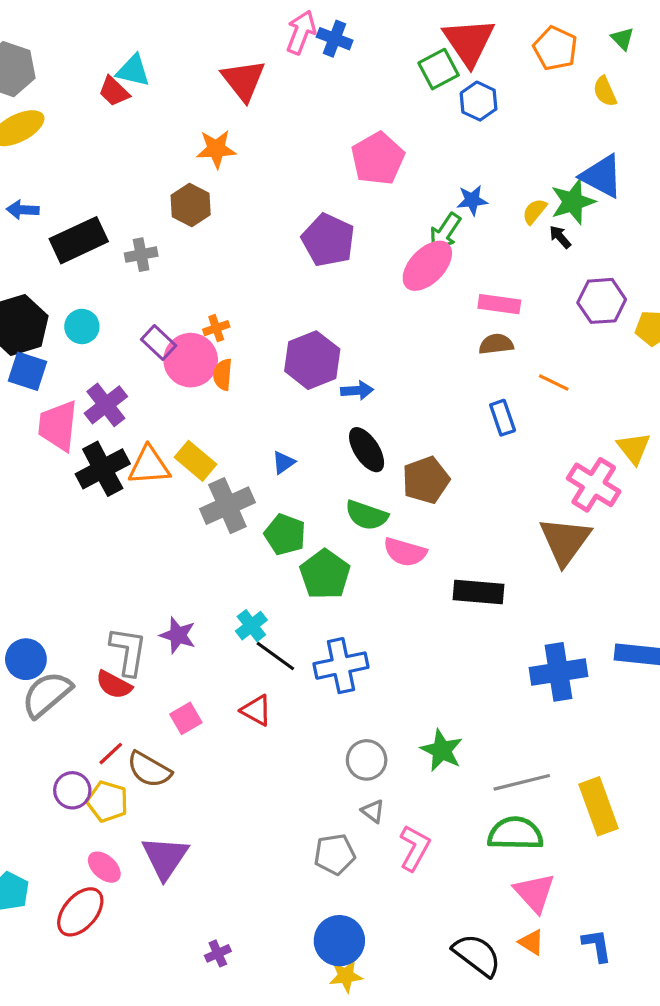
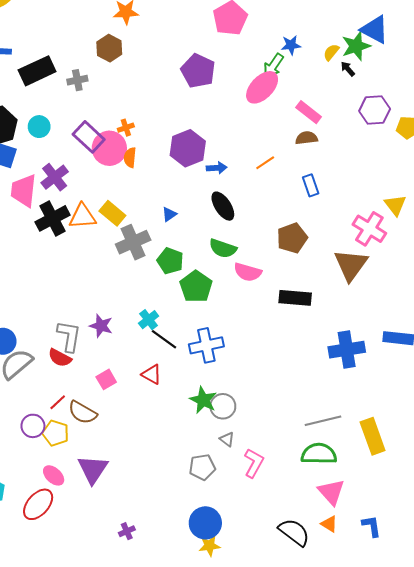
pink rectangle: (499, 304) -> (309, 112), turned 30
purple rectangle: (159, 343) -> (89, 137), size x1.4
orange line: (554, 382) -> (265, 163), moved, turned -60
brown pentagon: (426, 480) -> (292, 238), moved
green star: (442, 750) -> (203, 400), moved

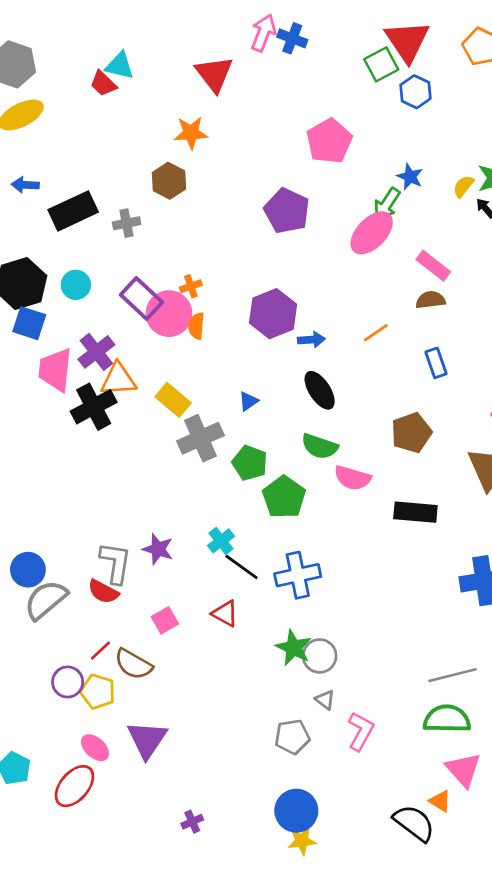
blue star: (291, 45) -> (410, 177), turned 30
orange triangle: (82, 216) -> (118, 379), moved
orange triangle: (329, 524) -> (440, 801), moved

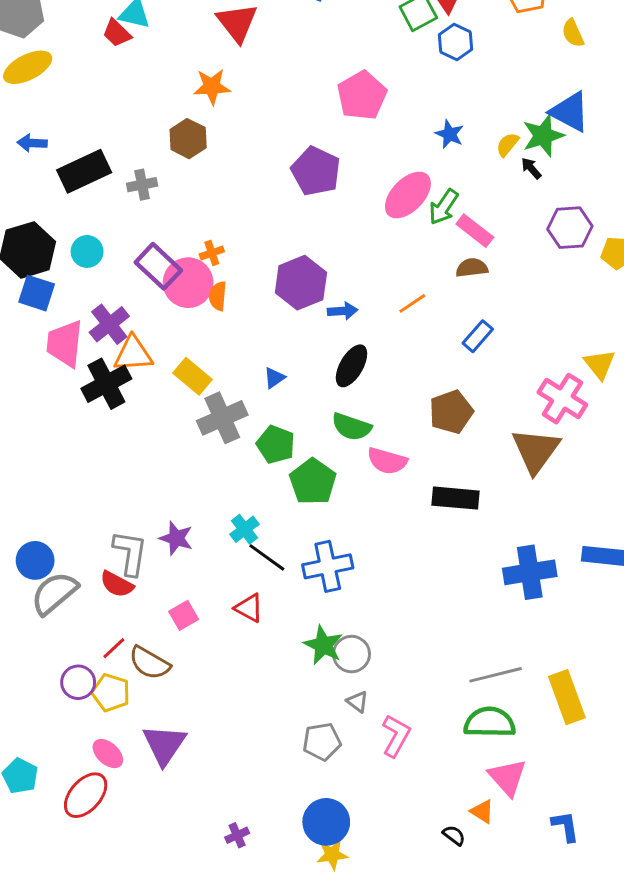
green arrow: (387, 204) -> (444, 207), moved
blue rectangle: (436, 363) -> (478, 336), turned 60
black ellipse: (320, 390) -> (351, 366), turned 63
purple cross: (192, 822) -> (237, 835), moved
black semicircle: (414, 823) -> (454, 835), size x0.5

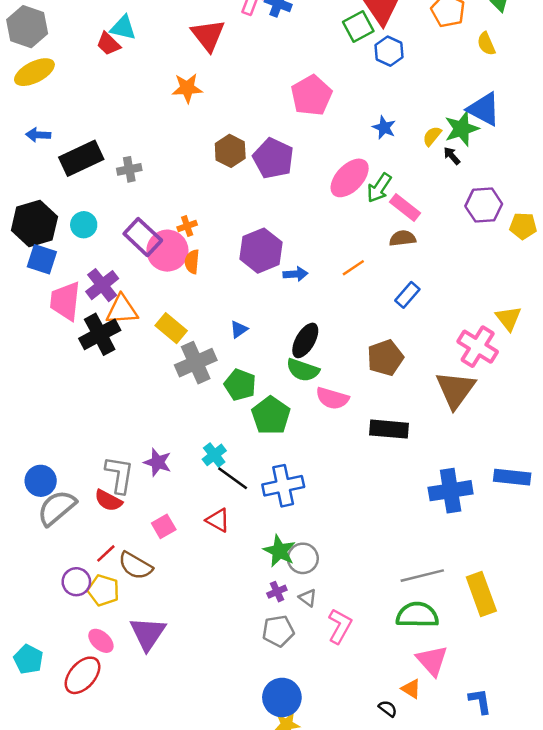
brown hexagon: (188, 139) -> (230, 151), moved
black ellipse: (351, 366) -> (305, 340), moved
purple cross: (237, 835) -> (277, 592), moved

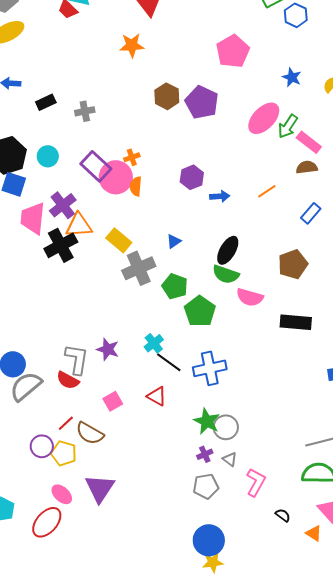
black rectangle: (81, 158) -> (46, 102), size x0.6
purple hexagon: (261, 251) -> (192, 177), size x0.7
black semicircle: (388, 709) -> (283, 515), moved

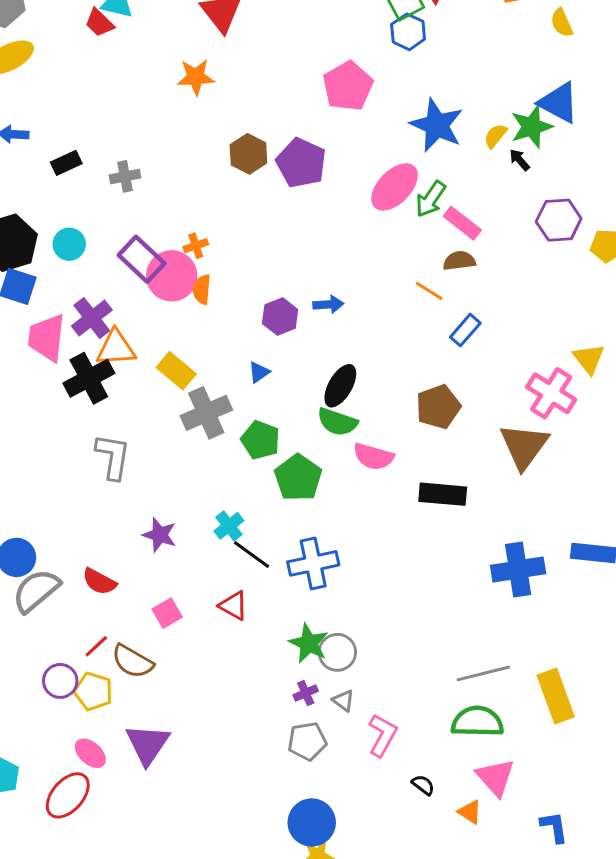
blue hexagon: (296, 15) -> (408, 32), moved
blue star: (292, 77) -> (437, 125), size x1.8
purple hexagon: (192, 177) -> (280, 316), moved
orange line: (267, 191) -> (429, 291), moved, turned 66
gray L-shape: (77, 359) -> (113, 457), moved

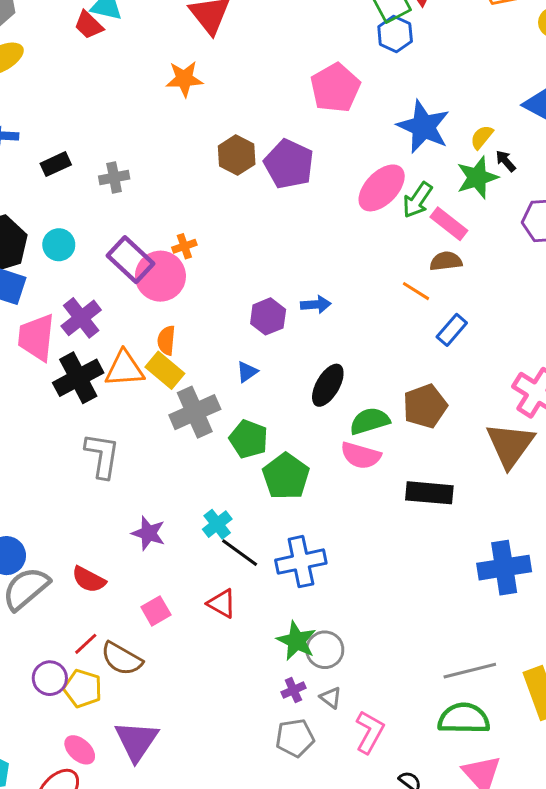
green star: (532, 127) -> (477, 177), moved
orange semicircle: (202, 289) -> (166, 340), moved
orange triangle: (116, 348) -> (125, 369), moved
green semicircle: (337, 422) -> (370, 421), moved, turned 144

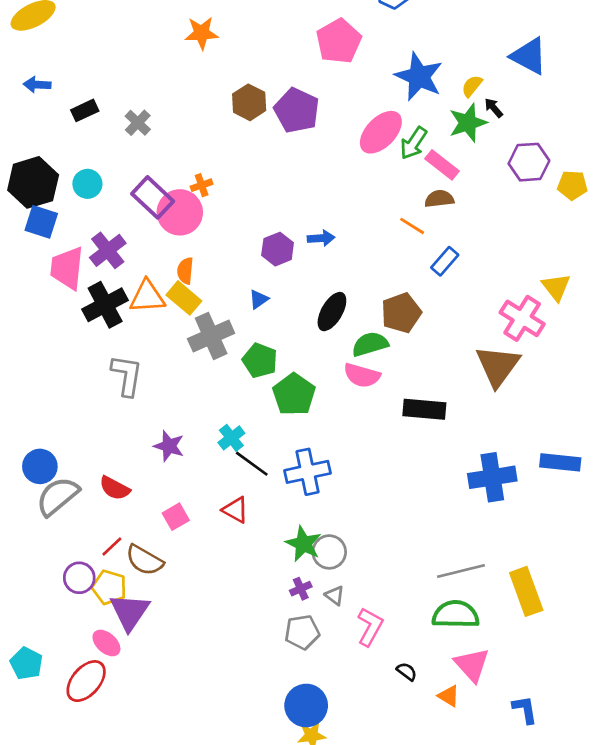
gray cross: (114, 177) -> (138, 123), turned -35
brown pentagon: (425, 406) -> (401, 313), moved
purple triangle: (137, 741) -> (130, 612), moved

